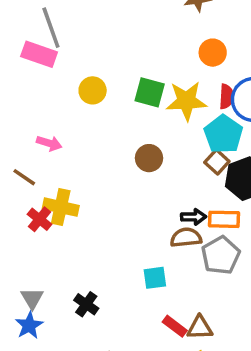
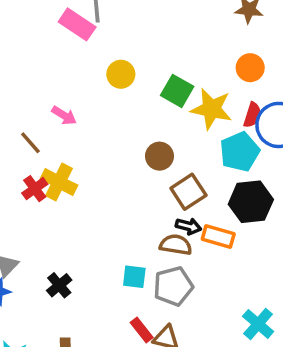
brown square: (217, 162) -> (188, 192), moved, size x1.4
gray pentagon: (221, 255) -> (173, 286), moved

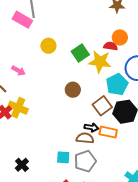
green square: (177, 91) -> (80, 53), turned 30
red semicircle: (253, 115) -> (111, 46), moved, turned -96
brown square: (188, 192) -> (102, 106), moved

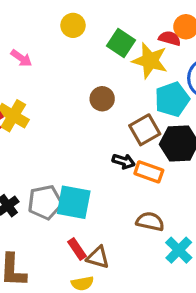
green square: (80, 53) -> (121, 43), turned -30
brown semicircle: (85, 138) -> (150, 221), moved
cyan square: (63, 157) -> (74, 202), size x1.6
gray pentagon: (85, 161) -> (45, 202), moved

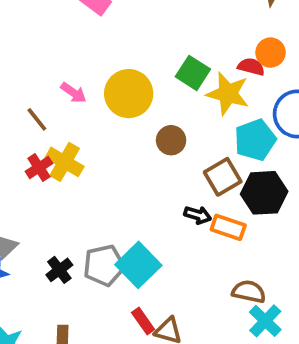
yellow circle: (73, 25) -> (129, 94), moved, size x1.6
cyan square: (74, 202) -> (138, 265), turned 36
brown semicircle: (150, 221) -> (249, 292), moved

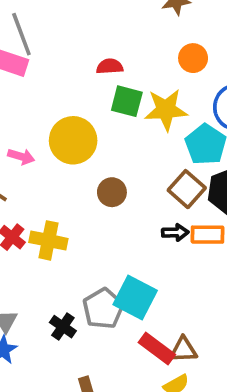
red semicircle: (251, 67) -> (110, 66), moved
brown circle: (171, 140) -> (112, 192), moved
yellow cross: (65, 162) -> (48, 240), moved
red rectangle: (143, 321) -> (157, 348), size x1.4

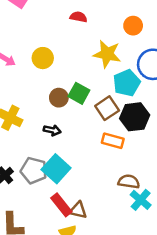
green square: (127, 101) -> (79, 93), moved
yellow circle: (73, 140) -> (43, 58), size x0.7
black arrow: (175, 232) -> (52, 130), moved
gray pentagon: (103, 309) -> (34, 170), turned 30

